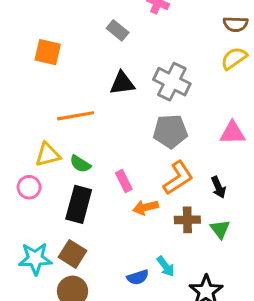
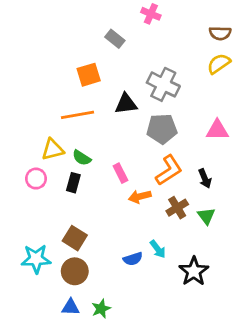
orange square: (48, 52) -> (89, 75), moved, turned -30
black triangle: (122, 83) -> (126, 104), moved
black rectangle: (79, 204) -> (73, 183), moved, size x0.6
brown cross: (187, 220) -> (177, 208), turned -30
cyan star: (35, 259) -> (36, 259), moved

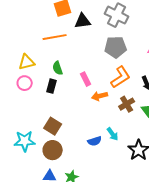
black triangle: (126, 104) -> (83, 21), moved
yellow triangle: (53, 149) -> (27, 62), moved
green semicircle: (82, 158) -> (58, 68), turned 40

